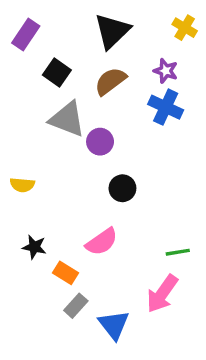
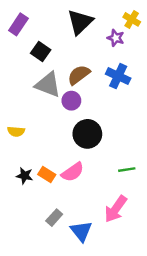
purple star: (166, 71) -> (116, 38), moved
brown semicircle: (110, 81) -> (79, 75), moved
black circle: (122, 188) -> (87, 134), size x1.5
green line: (178, 252) -> (127, 170), moved
orange rectangle: (65, 273) -> (47, 174), moved

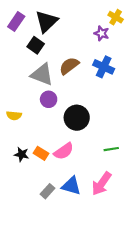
black triangle: (80, 22) -> (46, 21), moved
purple circle: (71, 101) -> (49, 99), moved
blue triangle: (81, 231) -> (71, 186), moved, turned -36

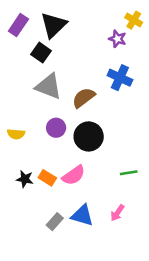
brown semicircle: (69, 66) -> (84, 98), moved
purple circle: (49, 99) -> (56, 128), moved
pink arrow: (102, 184) -> (117, 213), size x0.6

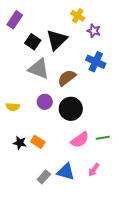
yellow cross: (134, 20) -> (78, 16), moved
black triangle: (54, 25) -> (57, 40), moved
pink semicircle: (74, 175) -> (80, 140), moved

